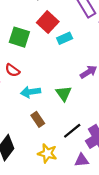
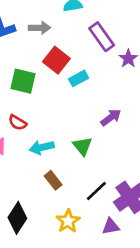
yellow star: (47, 153) -> (68, 221), turned 30

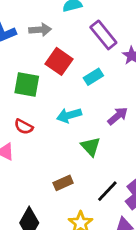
cyan rectangle: (79, 78) -> (93, 77), moved
cyan arrow: (42, 147) -> (69, 115), moved
brown rectangle: (53, 180) -> (63, 183), turned -72

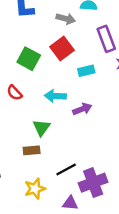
gray arrow: (40, 30) -> (66, 19), moved
purple arrow: (118, 116) -> (82, 109), moved
green triangle: (91, 147) -> (41, 128), moved

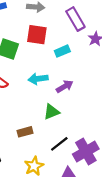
red square: (62, 48) -> (37, 35), turned -35
green triangle: (41, 128) -> (51, 112), moved, turned 42

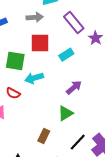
cyan arrow: (38, 79) -> (34, 78), moved
brown rectangle: (25, 132) -> (44, 136), turned -40

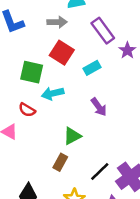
red square: (40, 43) -> (62, 53), turned 30
purple arrow: (74, 87) -> (99, 107), turned 91
green triangle: (65, 113) -> (72, 136), moved

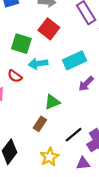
cyan rectangle: (92, 68) -> (75, 60), moved, size x1.5
purple arrow: (99, 107) -> (86, 84), moved, turned 77

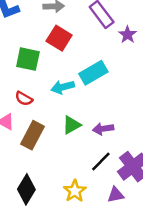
cyan arrow: (38, 64) -> (63, 87), moved
purple arrow: (86, 84) -> (103, 129), moved, turned 42
brown rectangle: (40, 124) -> (32, 135), moved, size x1.5

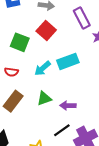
cyan arrow: (63, 87) -> (43, 68), turned -36
red semicircle: (24, 99) -> (11, 72), turned -32

